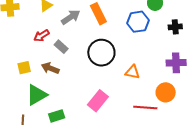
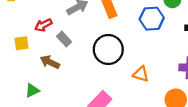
yellow square: (24, 68) -> (22, 43), moved
green triangle: (37, 95) -> (32, 90), size x0.6

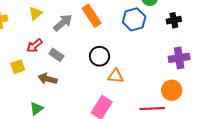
black circle: (108, 50) -> (100, 56), size x0.7
orange triangle: (141, 74) -> (116, 76), moved

